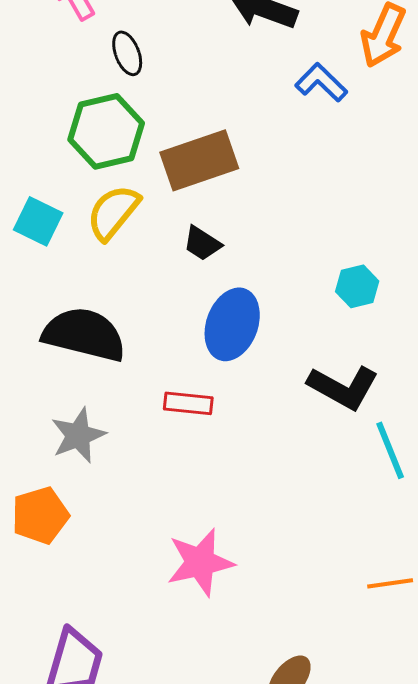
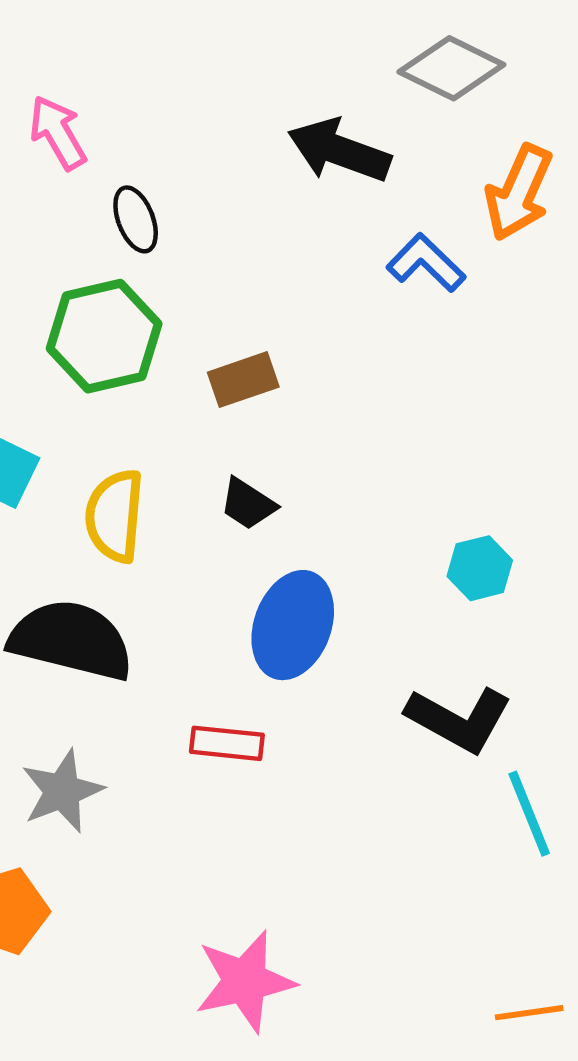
brown rectangle: (199, 160) -> (243, 380), size x0.6
yellow semicircle: (113, 212) -> (115, 516), moved, turned -34

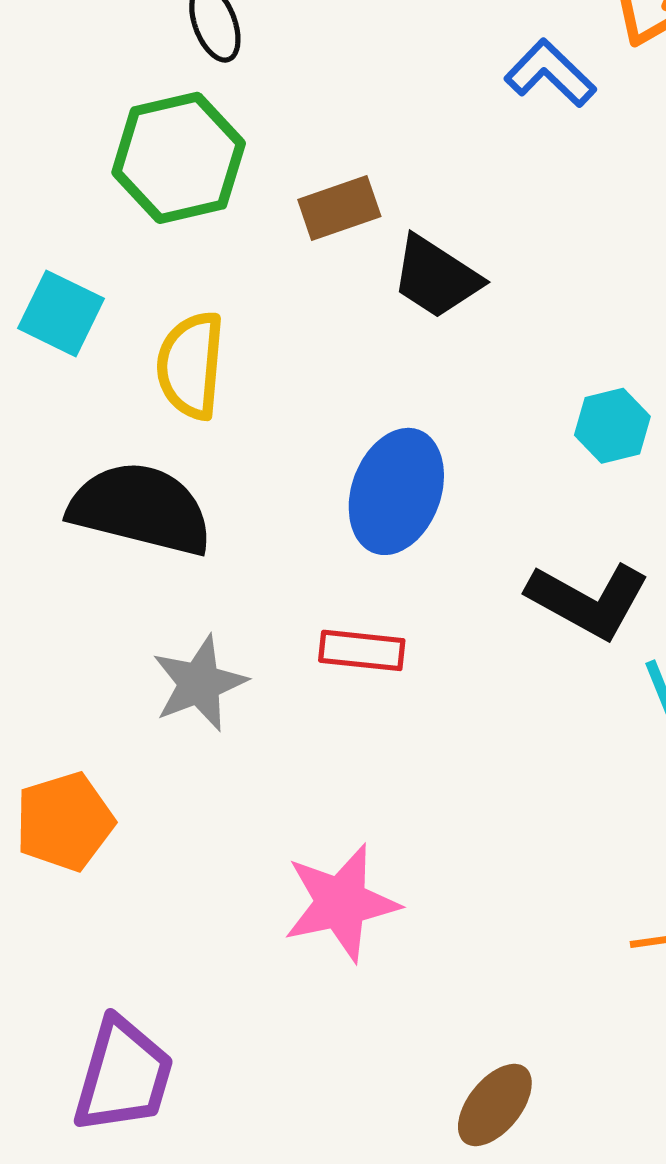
black trapezoid: (248, 504) -> (436, 277), moved, size x1.4
red rectangle: (227, 743) -> (362, 650), moved
gray star: (62, 791) -> (199, 683), moved

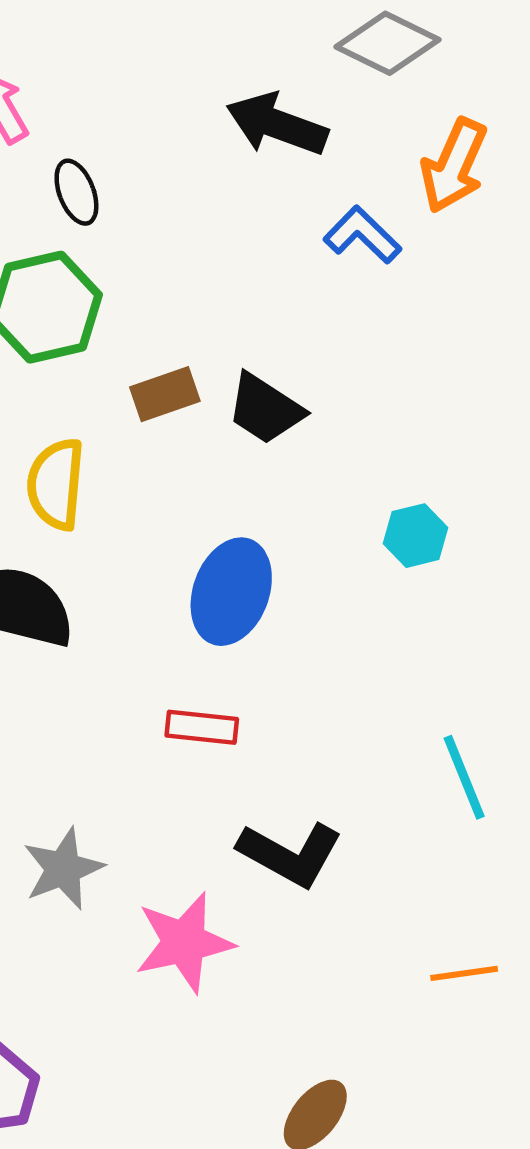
brown rectangle: (339, 208) -> (165, 394), moved
black L-shape: (588, 600) -> (290, 854), moved
gray star: (199, 683) -> (63, 869), moved

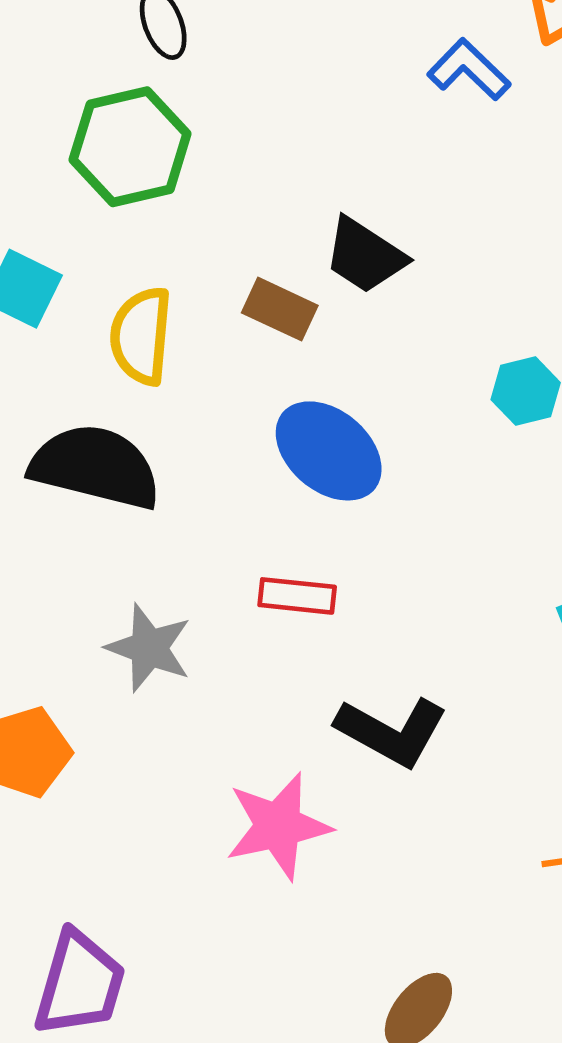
brown rectangle: (165, 394) -> (280, 309), moved, turned 44
blue ellipse: (231, 592) -> (329, 451), turned -70
gray star: (63, 869) -> (149, 648), moved, turned -30

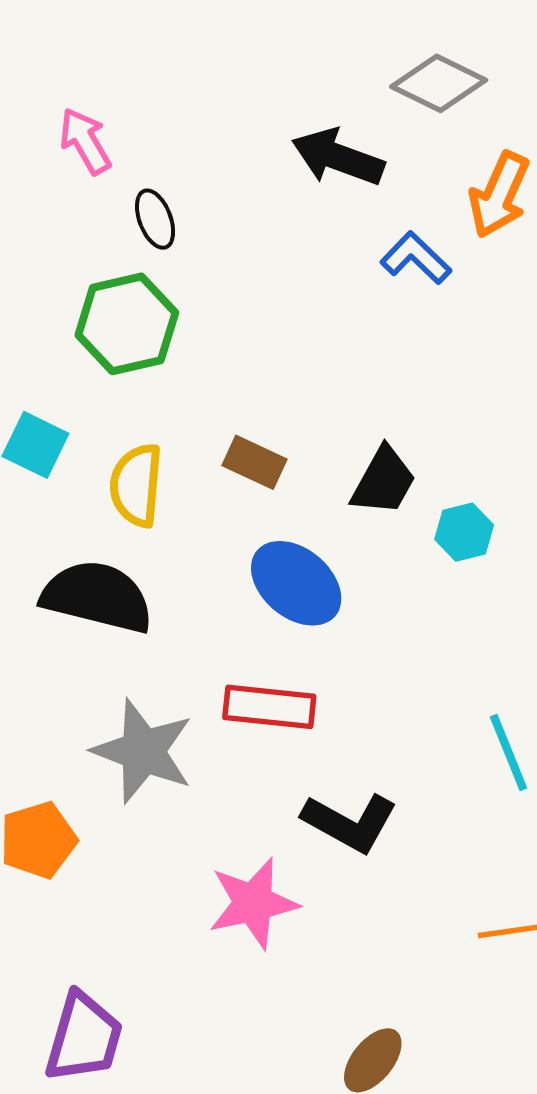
black trapezoid: (365, 256) -> (384, 481), moved, turned -94
red rectangle: (297, 596) -> (269, 707), size x1.4
gray star: (149, 648) -> (143, 751), size x1.4

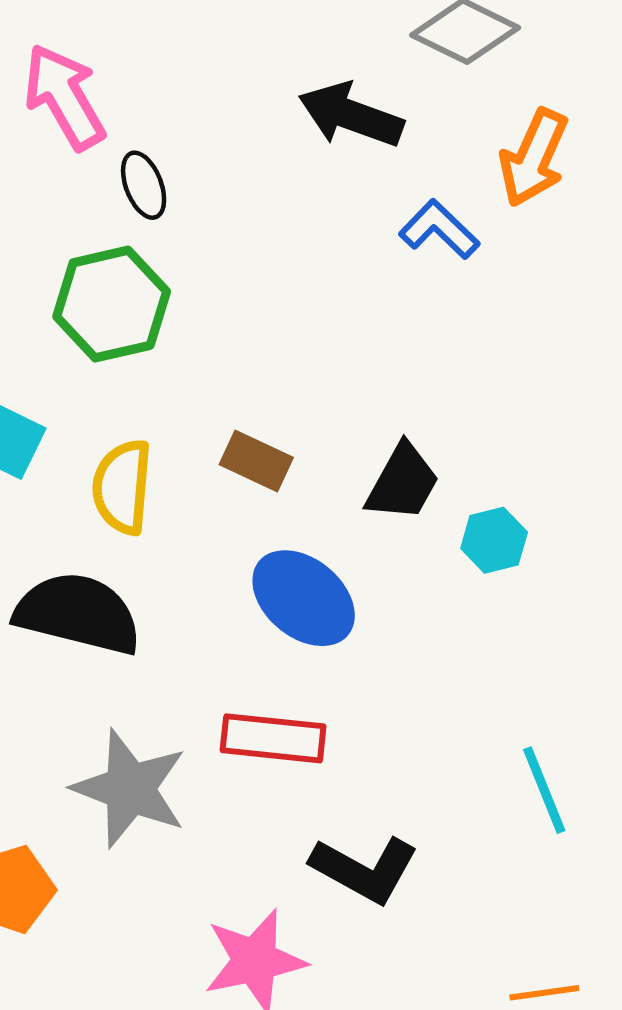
pink arrow: (85, 141) -> (64, 97), size x1.4

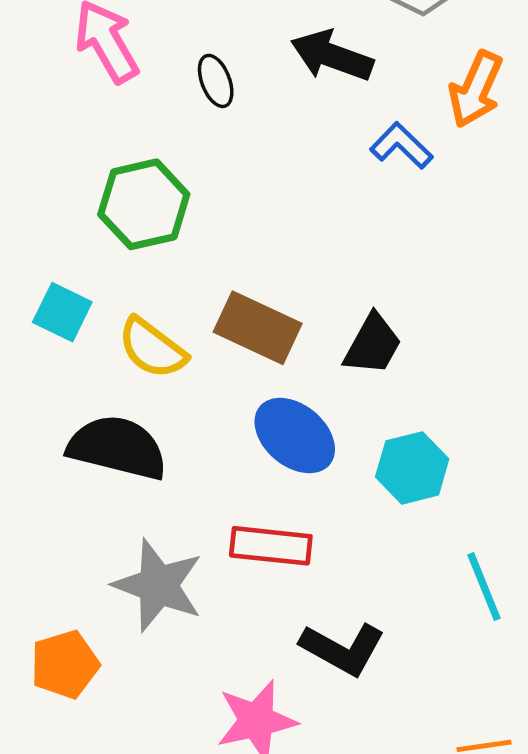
black ellipse: (144, 185) -> (216, 81), moved
brown rectangle: (256, 461) -> (258, 328), size x1.5
yellow semicircle: (122, 487) -> (152, 348), turned -58
cyan hexagon: (494, 540) -> (412, 468), moved, size x1.4

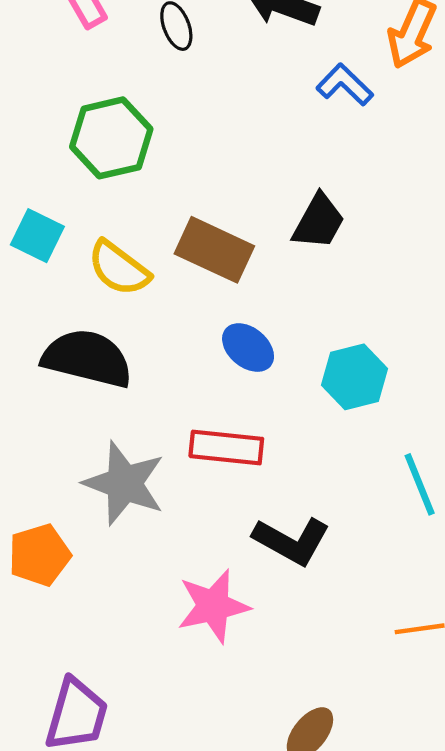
black trapezoid: (373, 345) -> (319, 222), moved
blue ellipse: (295, 436) -> (248, 348), size x0.7

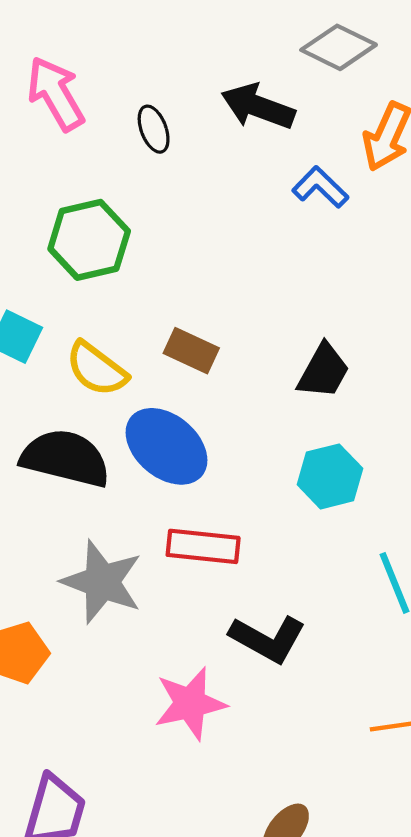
black trapezoid: (319, 222) -> (324, 371), moved
brown rectangle: (214, 250) -> (191, 351), size x0.7
blue ellipse: (248, 348) -> (166, 446), moved, size x1.6

